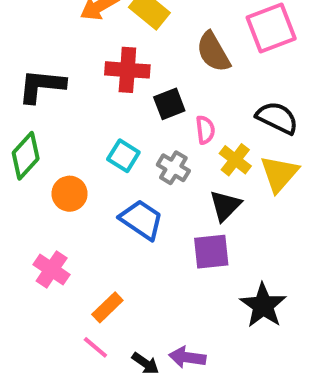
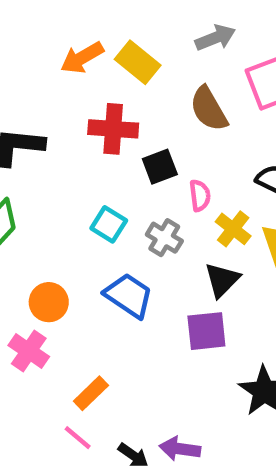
orange circle: (70, 194) -> (49, 302), moved

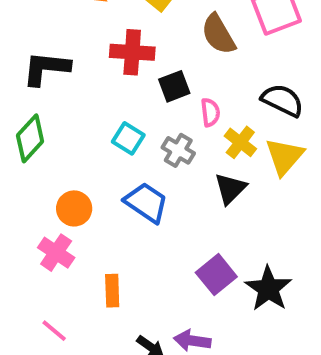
purple square: (206, 331) -> (216, 275), moved, turned -33
orange rectangle: (91, 393) -> (112, 291), turned -48
pink line: (78, 438) -> (54, 331), moved

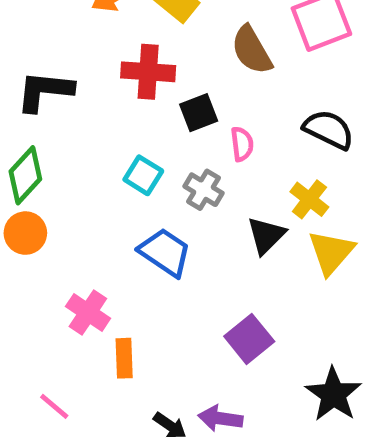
yellow cross: (240, 142) -> (309, 199), moved
yellow triangle: (284, 156) -> (331, 252), moved
orange circle: (74, 208) -> (25, 233), moved
pink cross: (56, 253) -> (88, 312), moved
black star: (268, 289) -> (333, 394), moved

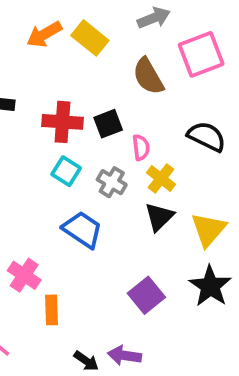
red cross: (148, 72) -> (62, 122), moved
yellow cross: (309, 199) -> (161, 178), moved
black star: (333, 394) -> (210, 286), moved

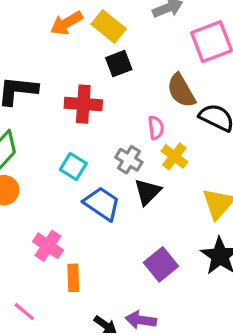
brown semicircle: (148, 76) -> (181, 91), moved
black square: (108, 124) -> (119, 64), moved
cyan square: (66, 171) -> (73, 166), moved
black triangle: (159, 217) -> (147, 192), moved

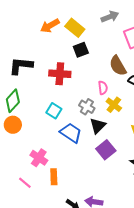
purple square: (161, 264) -> (106, 150), moved
pink line: (24, 312) -> (25, 183), moved

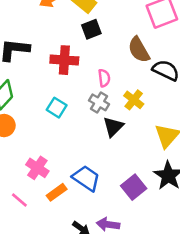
pink semicircle: (103, 88) -> (104, 78), moved
blue trapezoid: (71, 133) -> (86, 178), moved
purple square: (106, 150) -> (134, 187), moved
orange rectangle: (54, 177) -> (57, 192), turned 56

